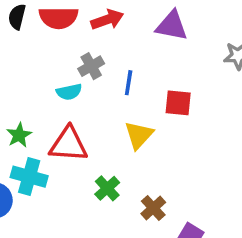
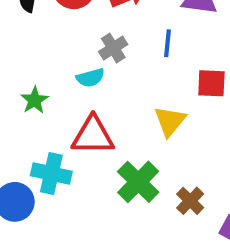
blue line: (129, 83) -> (167, 43), moved
green star: (19, 135) -> (34, 100), moved
green cross: (107, 188) -> (138, 182), size x1.5

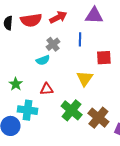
green star: (34, 100) -> (16, 84), moved
red triangle: (93, 136) -> (47, 89), size x0.6
brown cross: (190, 201) -> (98, 118), size x1.5

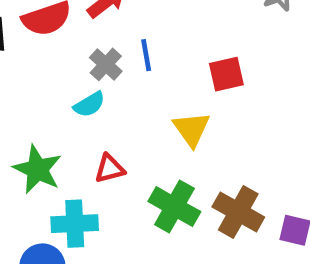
blue line: (80, 39) -> (146, 55), moved
green star: (16, 84) -> (37, 169), size x1.5

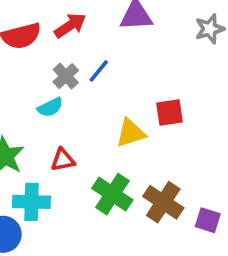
blue line: (146, 55) -> (99, 71), turned 45
red square: (226, 74) -> (169, 112), moved
yellow triangle: (191, 129) -> (131, 133), turned 44

